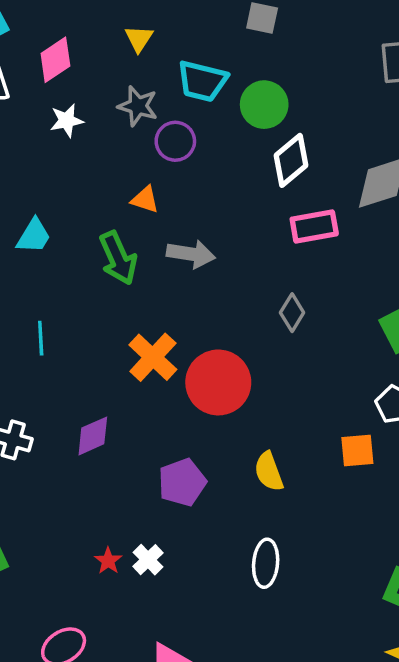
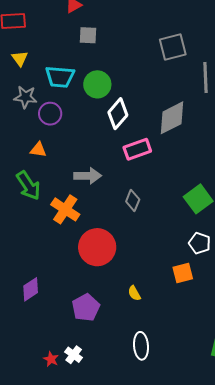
gray arrow: (191, 254) -> (88, 176), moved
orange cross: (153, 357) -> (65, 209), moved
yellow semicircle: (269, 472) -> (134, 293), size x0.7

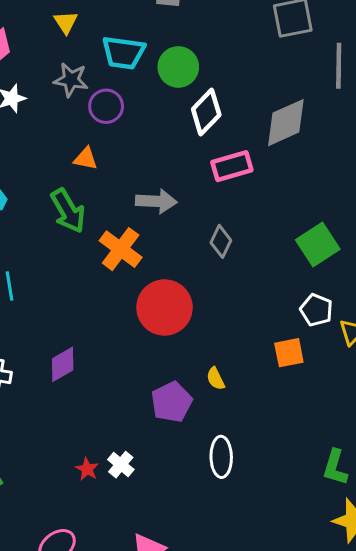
purple pentagon: (86, 307) -> (172, 402), moved

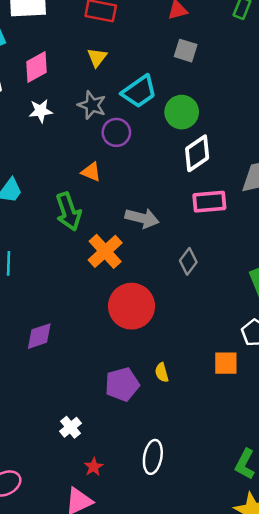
cyan trapezoid: (123, 53) -> (139, 91), turned -54
white ellipse: (221, 457) -> (153, 457), moved
red star: (87, 469) -> (94, 467), moved

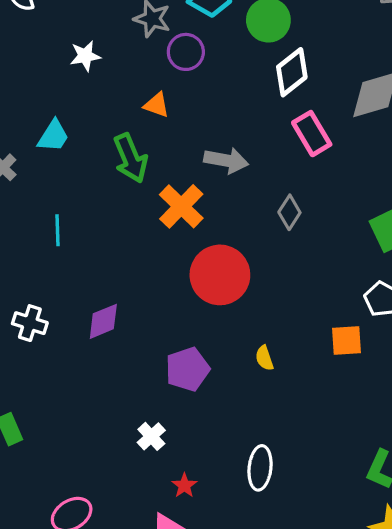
white star: (41, 111) -> (85, 56), moved
pink rectangle: (209, 202) -> (312, 134), turned 68
purple pentagon: (122, 384) -> (187, 369), moved

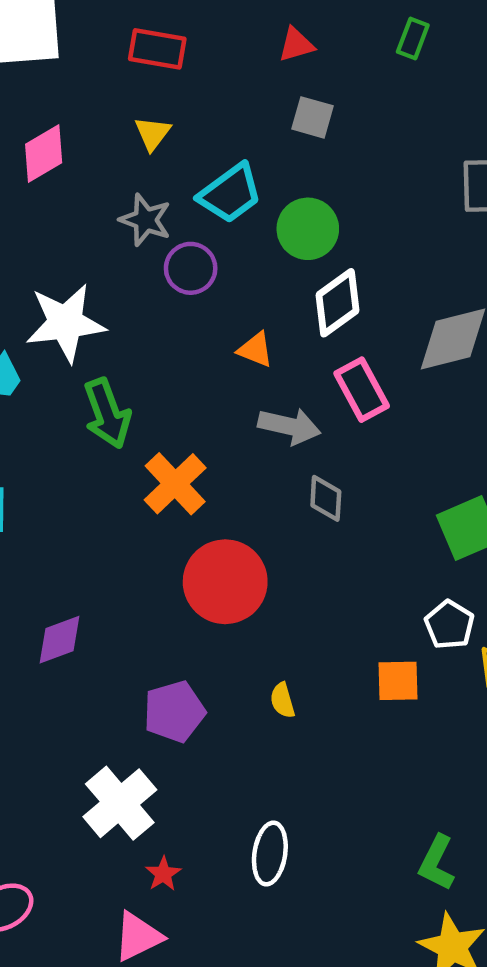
white star: (85, 56) -> (65, 323), moved, size x1.8
orange triangle: (157, 105) -> (255, 350), moved
gray arrow: (226, 160) -> (289, 426), moved
gray diamond: (289, 212) -> (326, 498), turned -32
white cross: (151, 436) -> (120, 803), size x1.8

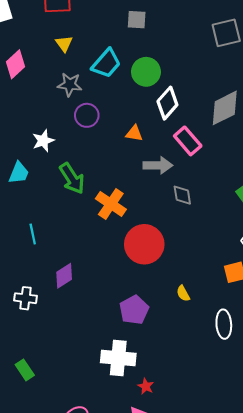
purple circle: (191, 268) -> (87, 115), moved
white star: (65, 323) -> (43, 141), size x0.6
purple diamond: (60, 640) -> (64, 276), moved
white cross: (120, 803) -> (118, 358), turned -32
white ellipse: (270, 854) -> (224, 324), moved

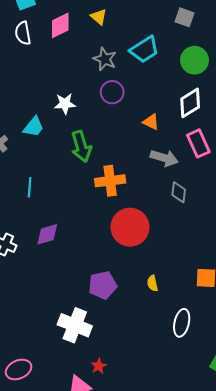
yellow triangle: (64, 44) -> (99, 17), moved, turned -30
green circle: (146, 72) -> (195, 60), moved
orange cross: (111, 204) -> (110, 181), turned 32
red star: (146, 386) -> (99, 366), moved

